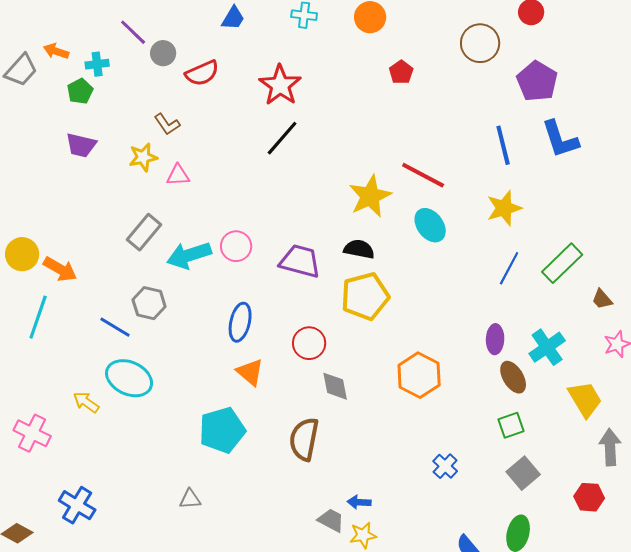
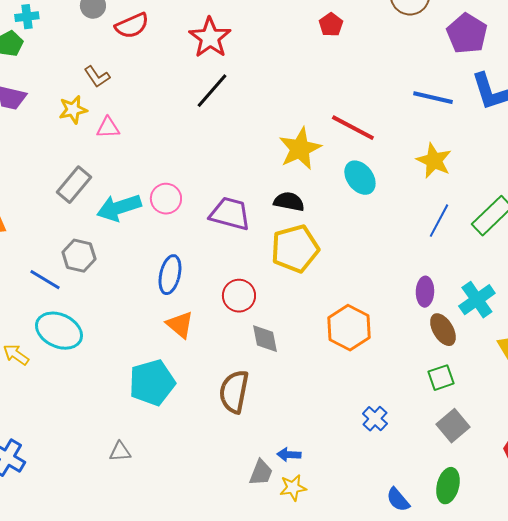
blue line: (503, 145) -> (433, 98), turned -63
yellow star: (504, 208) -> (434, 161), turned -30
gray trapezoid: (331, 520) -> (261, 473), turned 84

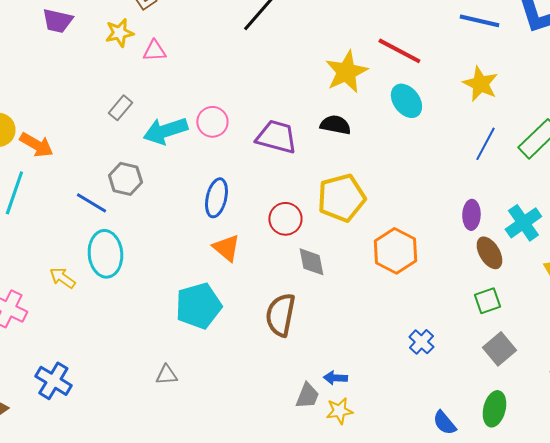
gray rectangle: (74, 185) -> (120, 108), size x0.7
yellow pentagon: (295, 249) -> (341, 198), moved
cyan ellipse: (59, 331) -> (105, 254), turned 60

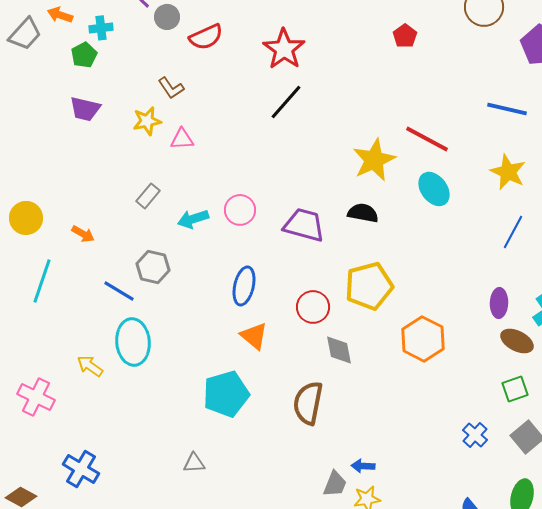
cyan arrow: (165, 131) -> (193, 219), size x0.7
orange arrow: (36, 145) -> (83, 234), moved, size x0.7
brown ellipse: (489, 253) -> (517, 341), turned -32
blue cross: (421, 342) -> (475, 435), moved

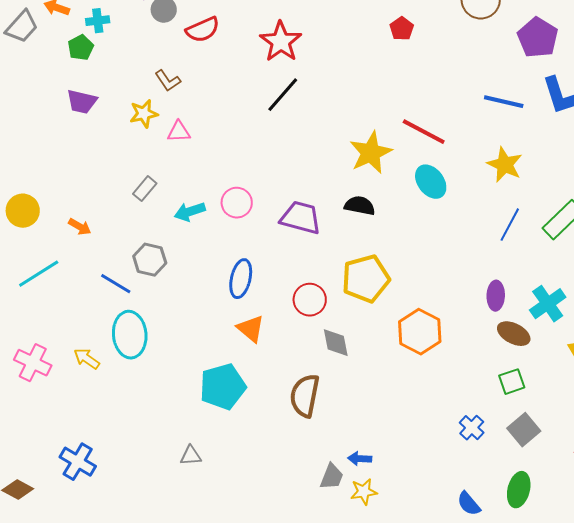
cyan line: (42, 281) -> (39, 274), turned 39
pink cross: (36, 397) -> (33, 363), moved

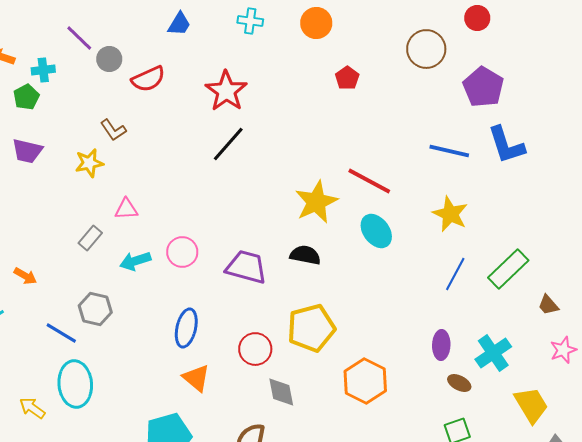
pink triangle: (179, 132) -> (126, 209), moved
brown ellipse: (514, 334) -> (459, 383), size x0.7

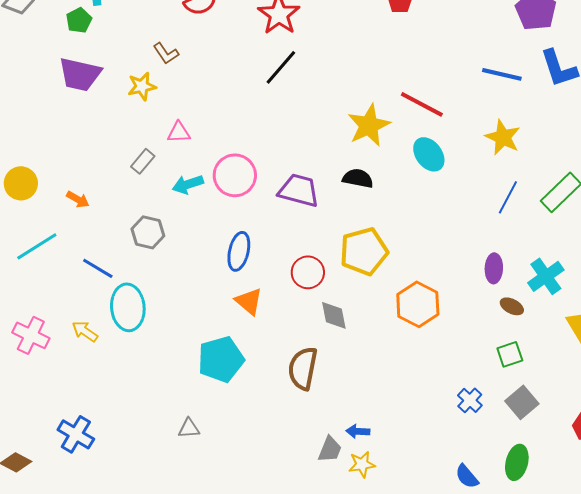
purple trapezoid: (27, 151) -> (80, 74), size x1.4
pink circle: (182, 252) -> (235, 175), size x1.4
blue line: (61, 333) -> (98, 268), moved

